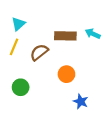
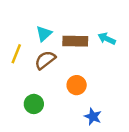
cyan triangle: (18, 24) -> (44, 34), moved
green circle: (21, 87) -> (34, 104), moved

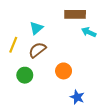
brown rectangle: (75, 41) -> (75, 14), moved
green circle: (34, 104) -> (25, 75), moved

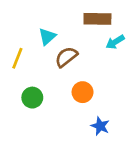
cyan arrow: (89, 32) -> (115, 42), turned -56
brown semicircle: (37, 50) -> (66, 57), moved

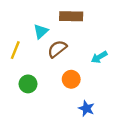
brown rectangle: (97, 19) -> (71, 16), moved
cyan arrow: (115, 42) -> (99, 57), moved

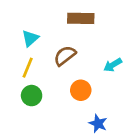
cyan triangle: (41, 31) -> (30, 38), moved
yellow line: (15, 50) -> (28, 68), moved

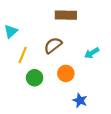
cyan triangle: (30, 38) -> (11, 31), moved
green circle: (32, 96) -> (35, 78), moved

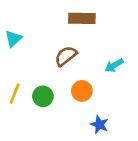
yellow line: (23, 55) -> (15, 94), moved

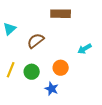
brown semicircle: (66, 56) -> (36, 41), moved
blue star: (99, 125) -> (52, 89), moved

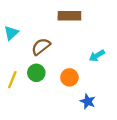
green circle: (32, 72) -> (36, 73), moved
blue star: (52, 89) -> (88, 101), moved

